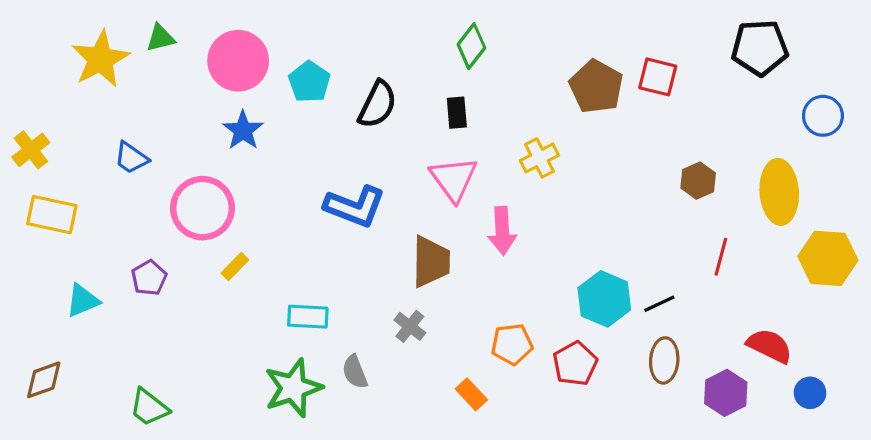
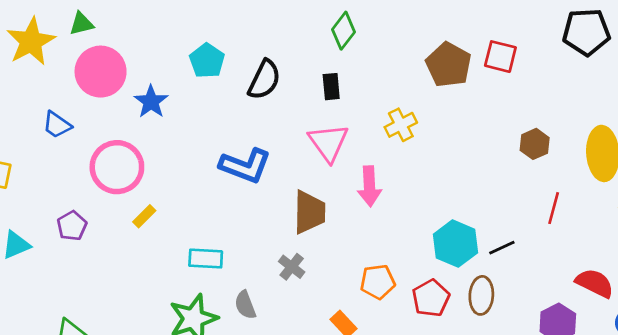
pink circle: (238, 61) -> (101, 72), moved
brown ellipse: (664, 360) -> (481, 295), moved

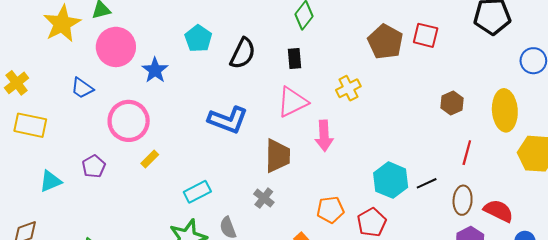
pink triangle: (328, 143) -> (292, 102), turned 40
cyan rectangle: (206, 259) -> (197, 192), turned -30
brown ellipse: (481, 295) -> (463, 200), moved

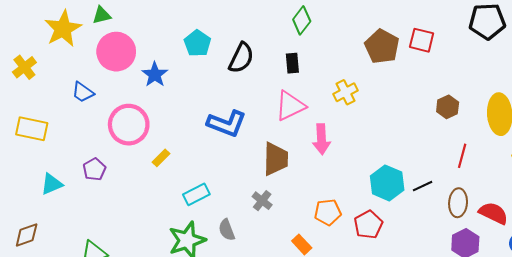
yellow cross: (17, 83) -> (24, 67), moved
yellow rectangle: (150, 159) -> (161, 158), moved

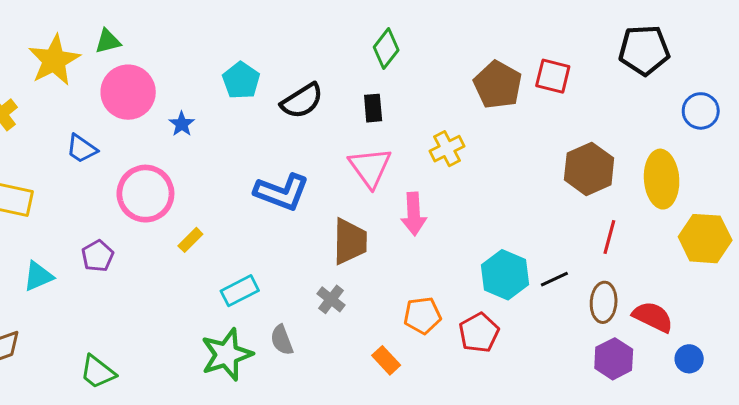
black semicircle: (241, 58) -> (302, 101), turned 32
blue star: (155, 75) -> (182, 124), size x0.7
pink triangle: (290, 106) -> (370, 167), turned -40
brown hexagon: (448, 107) -> (589, 169), size x1.6

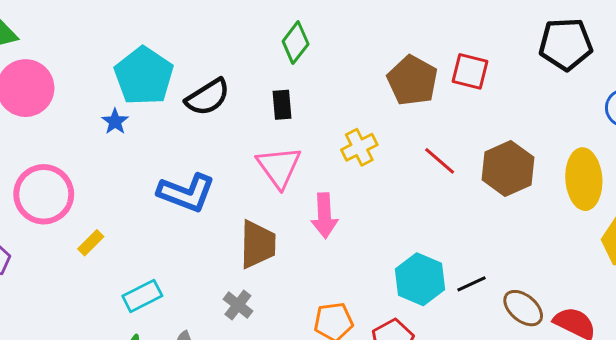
cyan pentagon: (241, 80) -> (144, 76), size x1.5
blue star: (182, 124) -> (115, 121), moved
red line: (609, 237) -> (440, 161), moved, turned -64
brown ellipse: (604, 302) -> (523, 308), turned -54

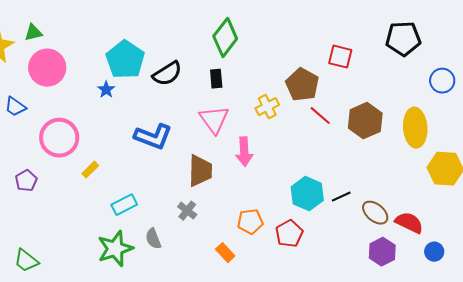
green diamond: (296, 43) -> (225, 38), size x1.4
brown pentagon: (412, 80) -> (302, 85), moved

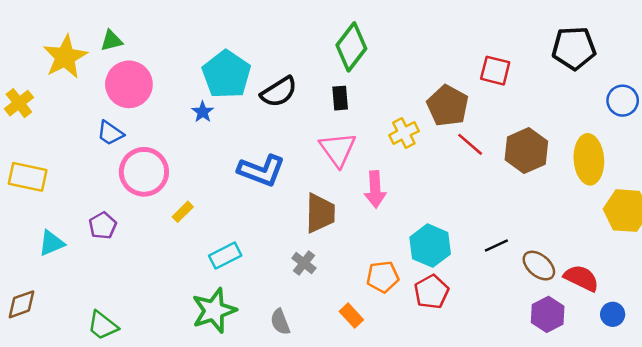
blue trapezoid: (15, 107) -> (110, 133), moved
cyan hexagon: (307, 194) -> (430, 246), moved
gray semicircle: (153, 239) -> (280, 322), moved

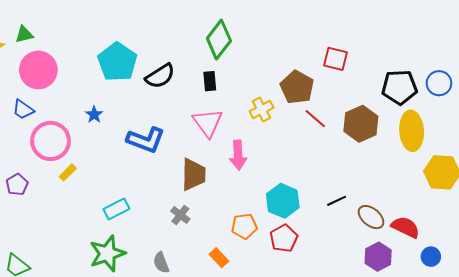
black pentagon: (574, 48) -> (399, 87), moved
blue star: (203, 112) -> (94, 115), moved
yellow rectangle: (183, 212) -> (68, 172), moved

